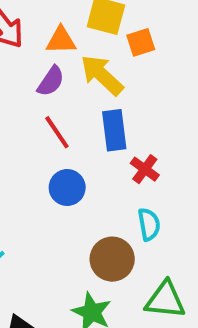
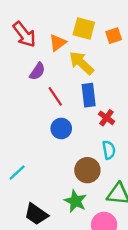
orange triangle: (61, 40) -> (58, 43), turned -36
orange square: (141, 42) -> (114, 36), moved
purple semicircle: (51, 81) -> (37, 71), moved

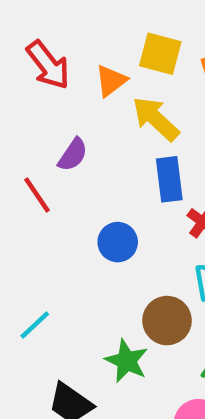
purple semicircle: (37, 71) -> (73, 155), moved
red line: (55, 96) -> (37, 195), moved
green star: (75, 201) -> (127, 361), moved

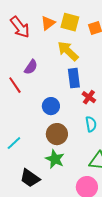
orange triangle: (111, 81) -> (48, 23), moved
brown circle: (167, 321) -> (57, 134), moved

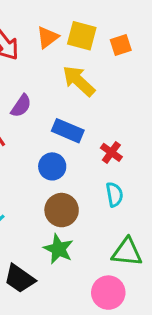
blue rectangle: (74, 78) -> (68, 131), moved, turned -60

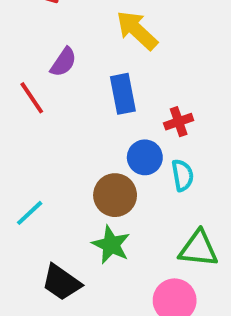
blue rectangle: (68, 131) -> (123, 94), turned 56
red cross: (111, 152) -> (179, 122), turned 35
blue circle: (52, 166) -> (145, 157), moved

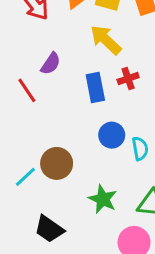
red cross: (179, 122) -> (128, 79), moved
brown circle: (115, 195) -> (57, 163), moved
green star: (111, 245) -> (103, 199), moved

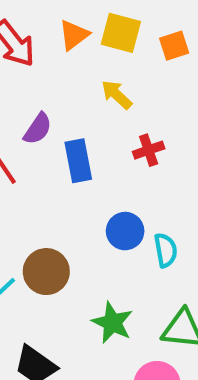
yellow arrow: (106, 40) -> (117, 95), size x0.7
blue rectangle: (95, 87) -> (78, 161), moved

